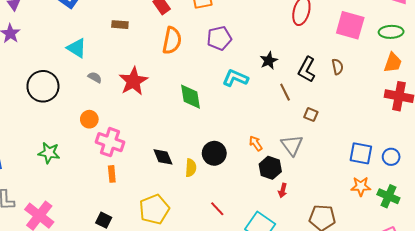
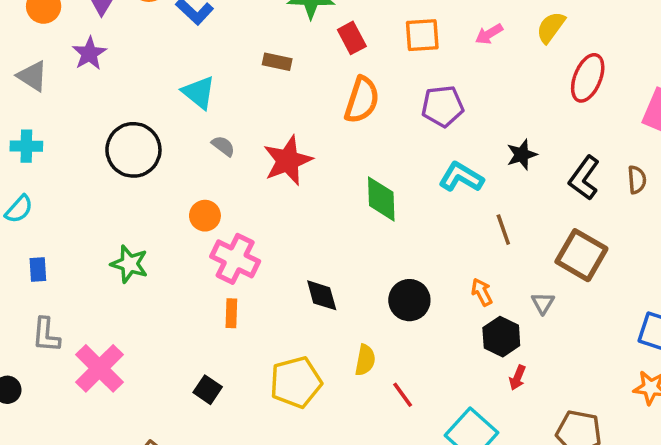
brown line: (285, 92) -> (503, 230), moved
brown square: (311, 115) -> (581, 255), size x2.0
gray triangle: (292, 145) -> (543, 303), size x0.6
yellow semicircle: (191, 168) -> (365, 360), moved

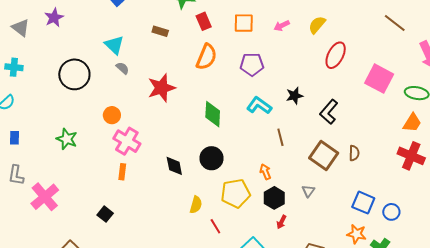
gray semicircle: (223, 146) -> (123, 68), moved
brown semicircle: (637, 180) -> (354, 153), moved
black circle: (409, 300) -> (212, 158), moved
gray triangle: (543, 303) -> (308, 191), moved
yellow pentagon: (296, 382) -> (236, 193), moved

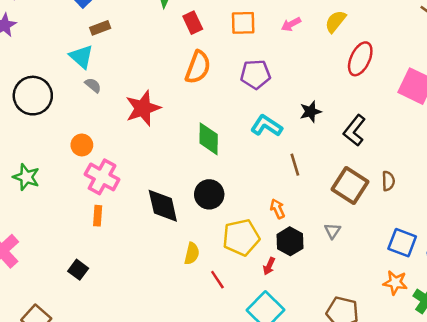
brown rectangle: (160, 31) -> (100, 28), moved, turned -35
black diamond: (174, 166) -> (163, 206), size x1.4
red arrow: (281, 222) -> (269, 266), moved

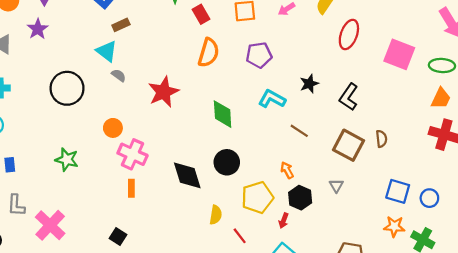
brown line: (295, 165) -> (299, 131), turned -36

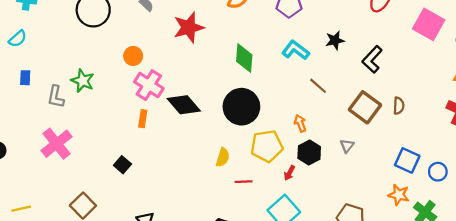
black circle: (227, 162) -> (241, 107), size x1.4
black diamond: (187, 175) -> (184, 105), moved, turned -32
gray L-shape: (16, 205) -> (56, 97), moved
red line: (240, 236) -> (244, 182), turned -63

